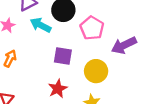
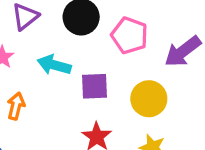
cyan arrow: (41, 25) -> (54, 65), moved

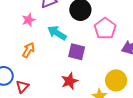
yellow circle: (149, 99) -> (116, 80), moved

